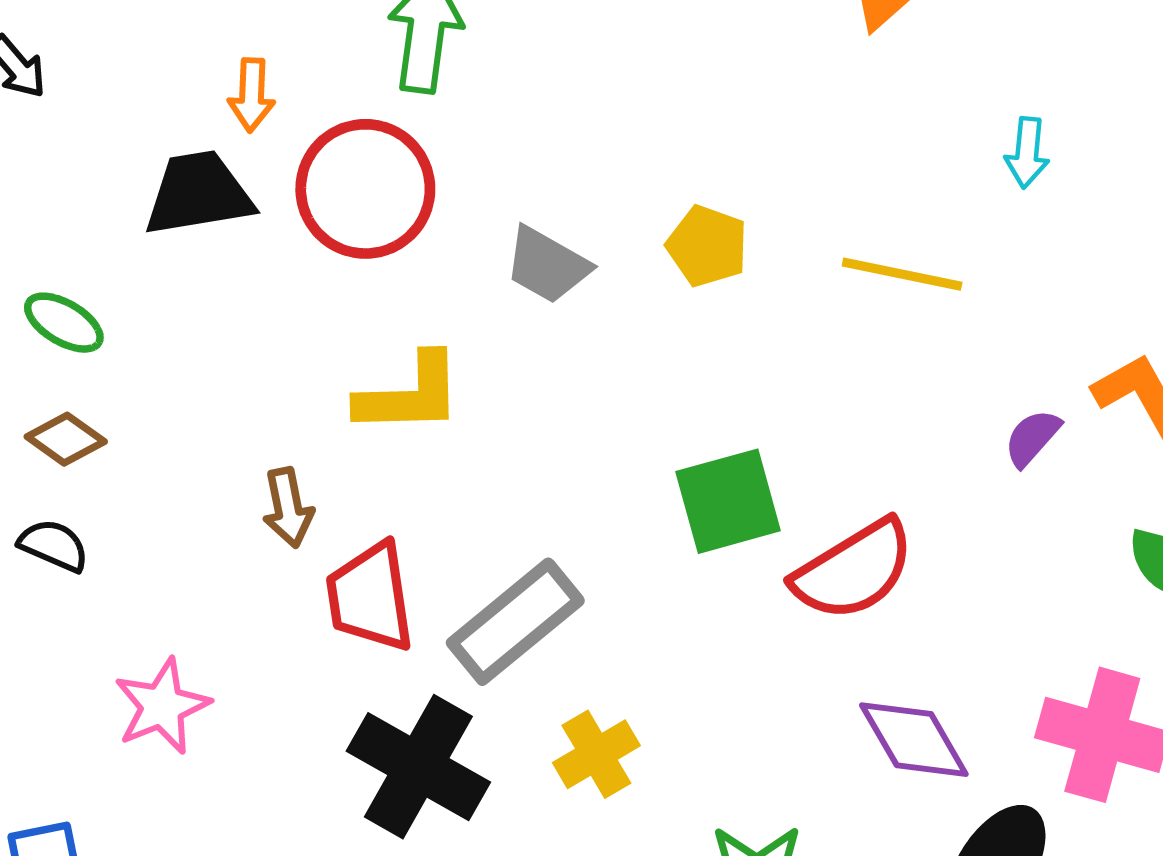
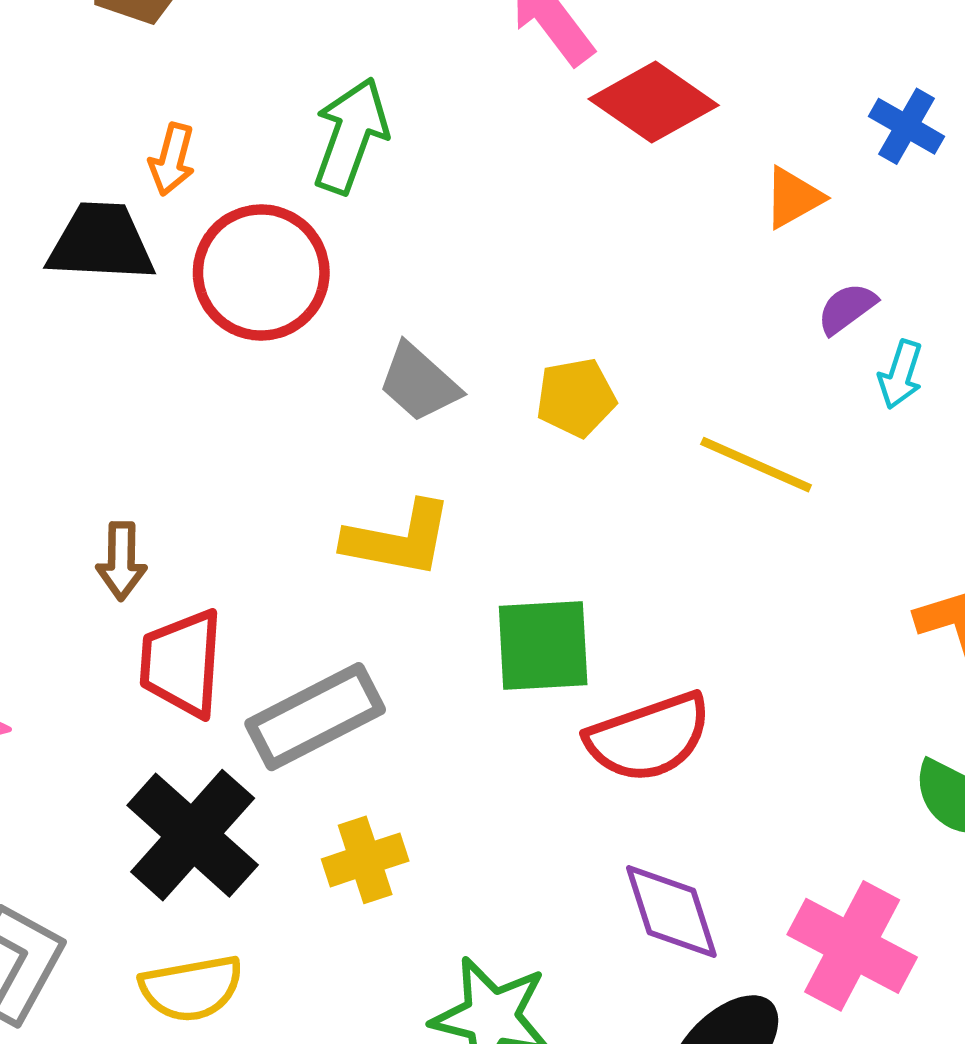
yellow pentagon: (707, 246) -> (576, 398), turned 30
yellow L-shape: (410, 394) -> (398, 539), moved
purple semicircle: (1032, 438) -> (847, 308), moved

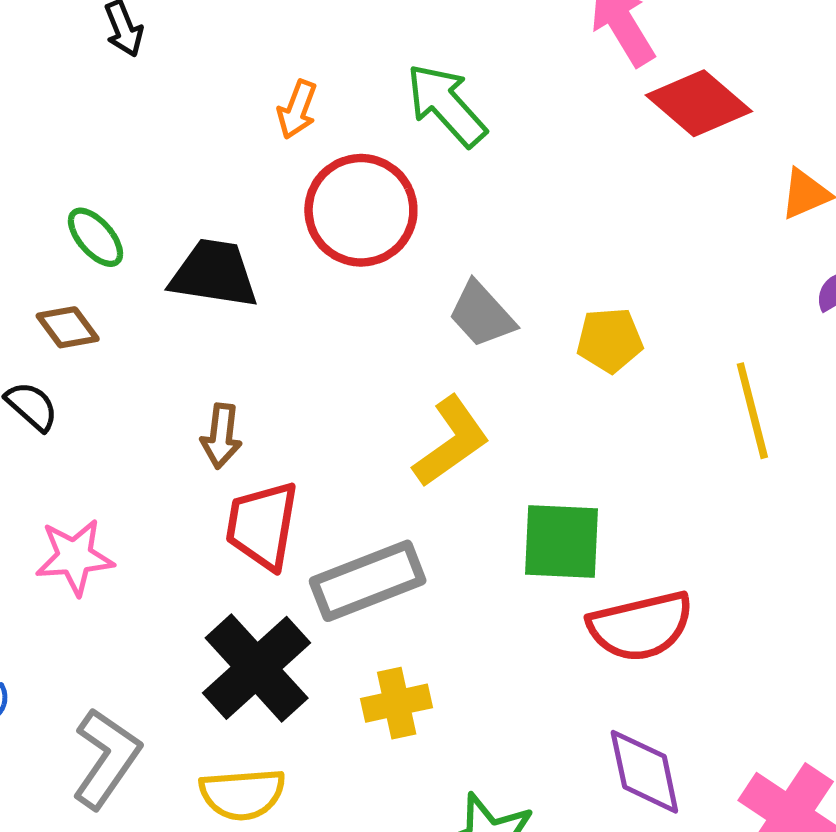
green arrow: (351, 135) -> (446, 105), turned -68
black trapezoid: (101, 242) -> (214, 274), moved
yellow line: (756, 465) -> (752, 411), turned 46
yellow L-shape: (398, 539) -> (451, 442), turned -52

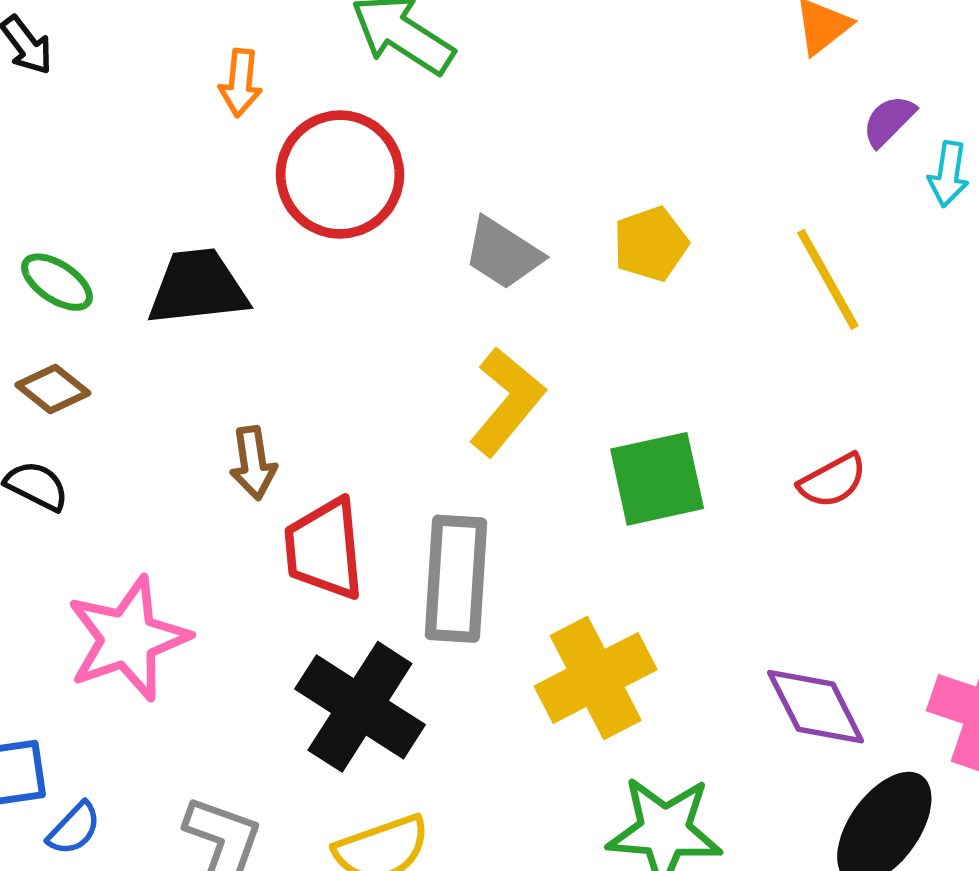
pink star: (75, 557) -> (128, 639), size x1.4
gray rectangle: (368, 581) -> (456, 579), turned -50
red semicircle: (641, 626) -> (832, 481), moved, size x0.6
yellow cross: (397, 703) -> (596, 678), moved, size x1.5

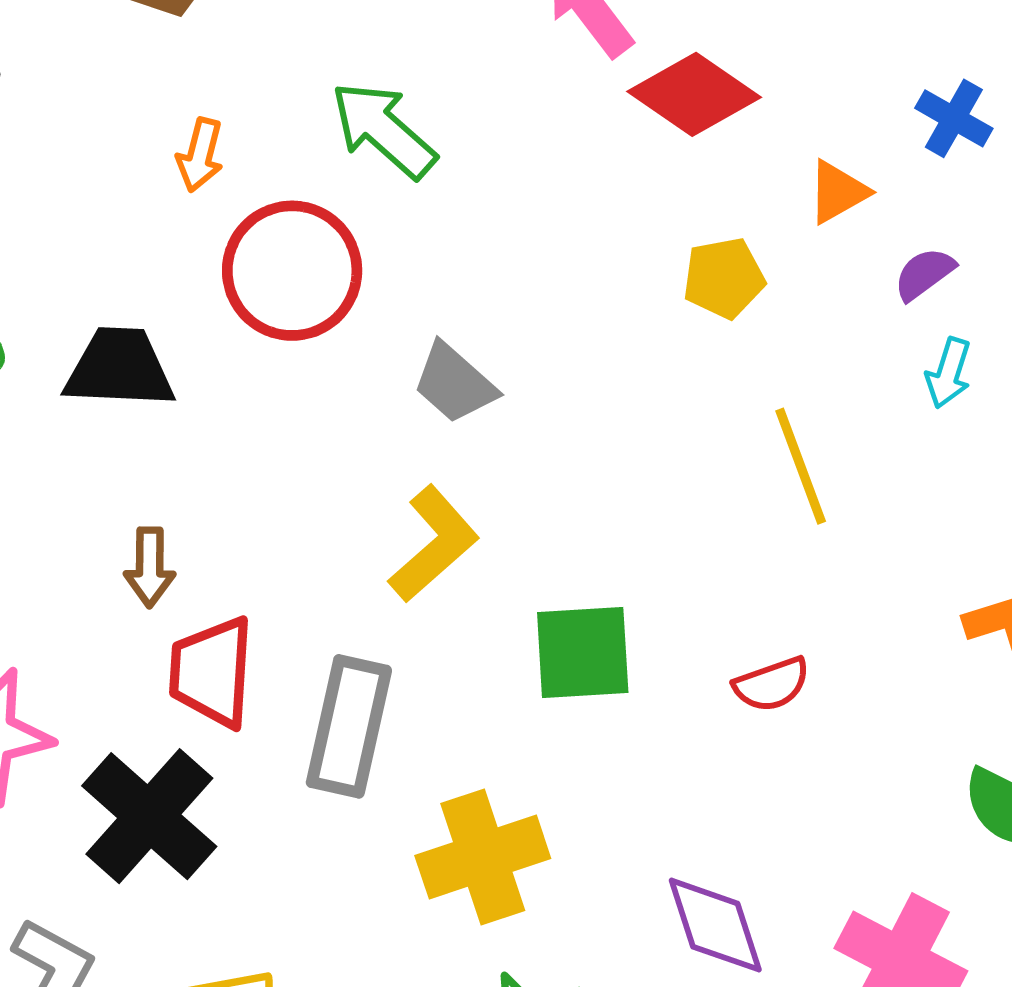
purple semicircle: (889, 121) -> (924, 274), moved
yellow pentagon: (651, 244) -> (724, 278), moved
black cross: (360, 707) -> (149, 816), moved

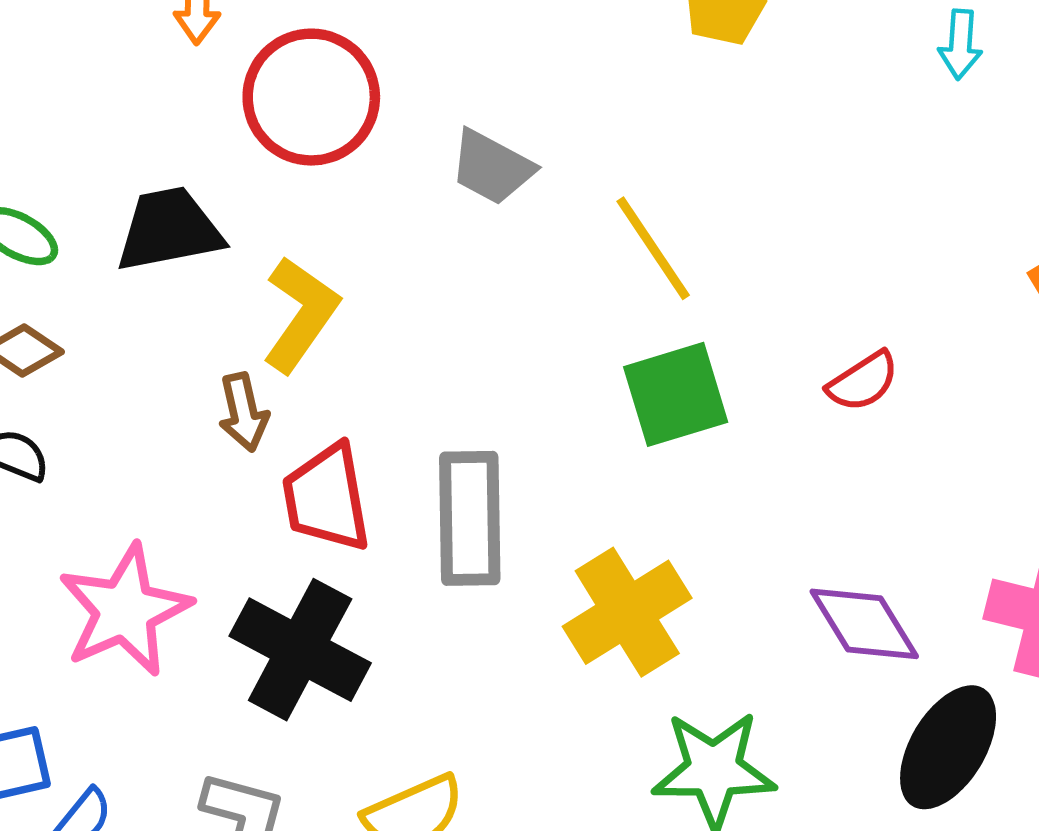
yellow line: (801, 466) -> (653, 248), moved
yellow L-shape: (434, 544) -> (301, 314), moved

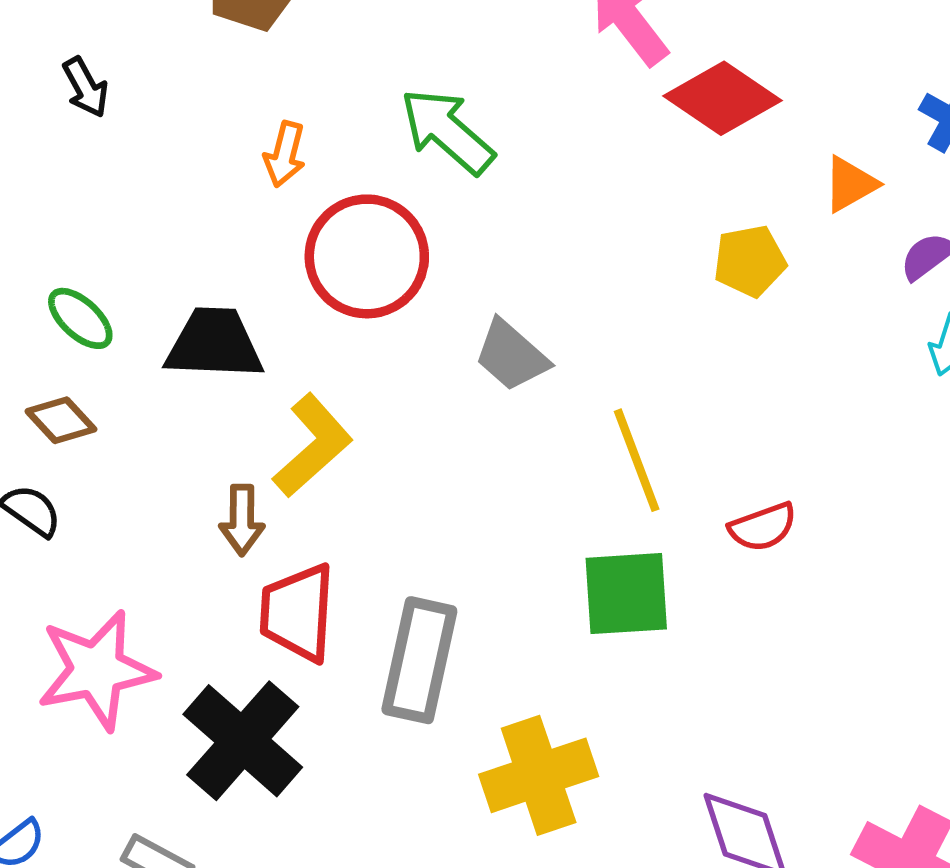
red semicircle: (863, 381) -> (763, 527), moved

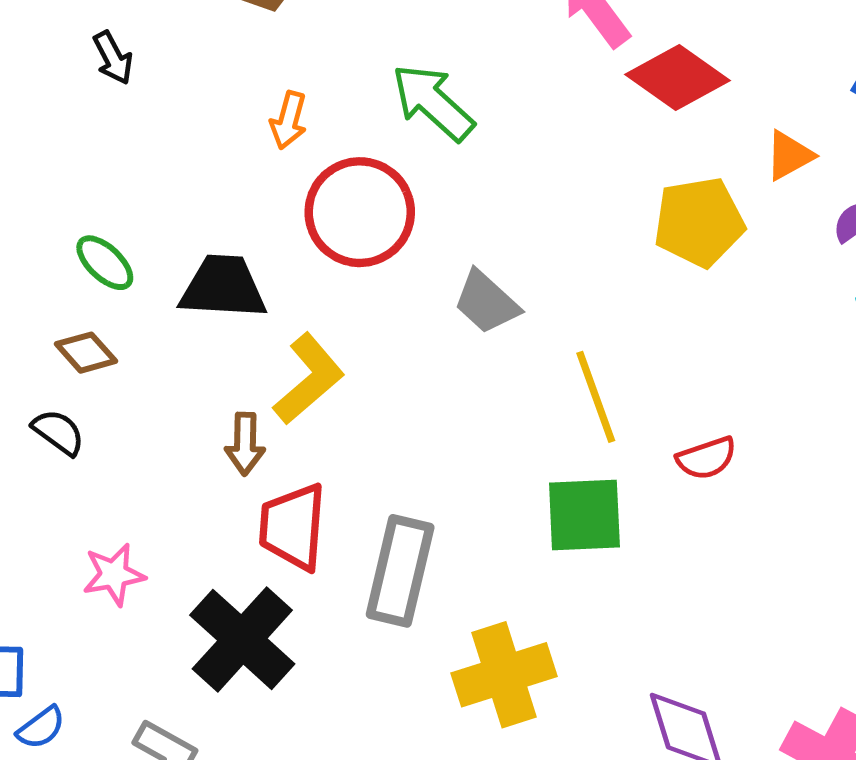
yellow pentagon: (750, 261) -> (699, 222), size x1.4
pink star: (97, 670) -> (114, 575), size x0.6

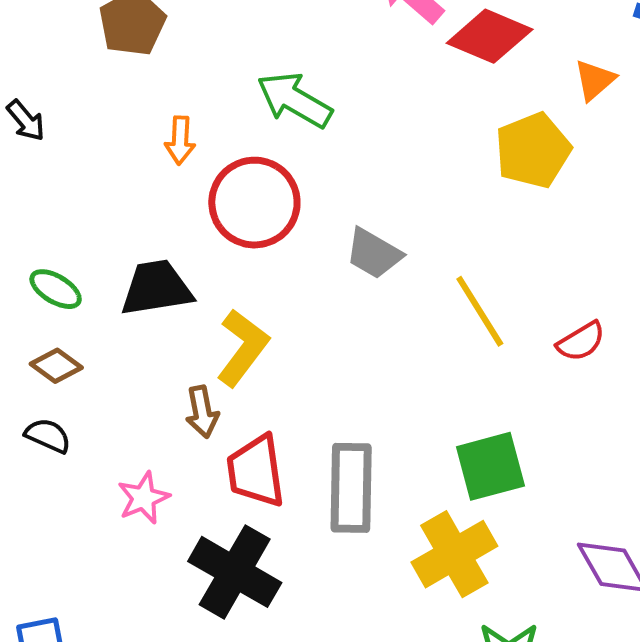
green square: (584, 515) -> (490, 466), moved
pink star: (114, 575) -> (143, 498), moved

